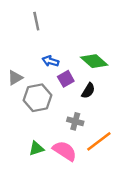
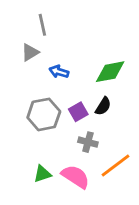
green diamond: (94, 61) -> (110, 72), turned -52
gray triangle: (15, 78) -> (30, 52), moved
purple square: (66, 79) -> (78, 112), moved

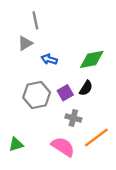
green triangle: (42, 174) -> (16, 144), moved

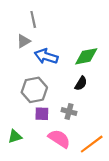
blue arrow: (49, 59) -> (46, 56), size x1.5
purple square: (65, 93) -> (42, 114), moved, turned 32
orange line: (96, 137) -> (92, 144), moved

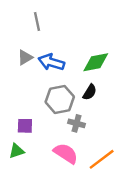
gray triangle: (23, 41) -> (25, 57), moved
gray hexagon: (34, 90) -> (60, 99), moved
purple square: (42, 114) -> (25, 126), moved

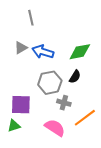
purple square: (25, 126) -> (21, 105), size x1.5
orange line: (102, 159) -> (85, 118), moved

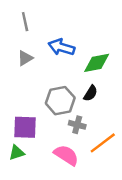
gray line: (31, 18) -> (25, 22), moved
blue arrow: (43, 52) -> (61, 47), moved

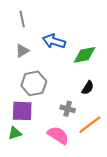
black semicircle: (91, 93) -> (88, 88), moved
gray hexagon: (60, 101) -> (34, 83), moved

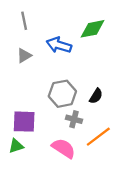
green diamond: (85, 55) -> (93, 29), moved
gray hexagon: (34, 83) -> (62, 94), moved

